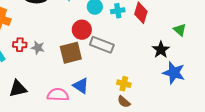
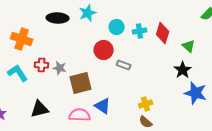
green triangle: (180, 30) -> (189, 46), moved
gray rectangle: (102, 45) -> (124, 65), size x0.6
brown square: (71, 53) -> (81, 83), moved
yellow cross: (124, 84) -> (146, 104), turned -32

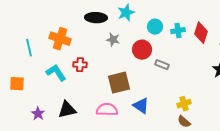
gray star: (60, 68) -> (113, 40), moved
black triangle: (40, 109) -> (67, 110), moved
pink semicircle: (80, 115) -> (107, 110), moved

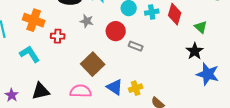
red cross: (80, 65) -> (58, 36), moved
brown square: (119, 83) -> (93, 64), turned -30
yellow cross: (184, 104) -> (136, 88), moved

